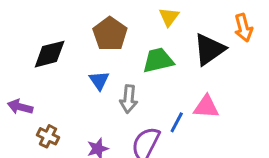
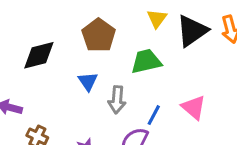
black triangle: (209, 49) -> (192, 31), moved
pink triangle: (206, 107) -> (194, 107), turned 36
blue line: (177, 122) -> (154, 115), moved

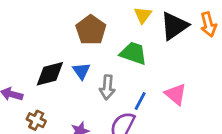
black diamond: (39, 55) -> (50, 74), moved
green trapezoid: (146, 61) -> (133, 53), turned 32

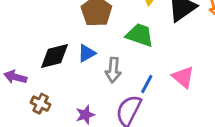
blue triangle: (81, 71) -> (87, 53), turned 36

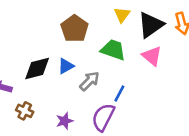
gray arrow: (113, 70) -> (89, 81), turned -140
pink triangle: (183, 77) -> (152, 56), moved

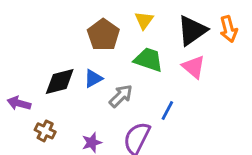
yellow triangle: (122, 15) -> (144, 20), moved
blue line: (119, 93) -> (167, 111), moved

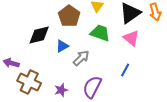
black diamond: (60, 81) -> (39, 35), moved
blue line: (167, 111) -> (125, 70), moved
brown cross: (45, 131) -> (29, 82), size x1.6

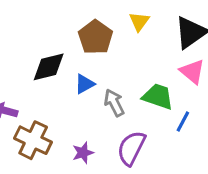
green trapezoid: (100, 33) -> (158, 97), moved
gray arrow: (81, 58) -> (114, 103), turned -72

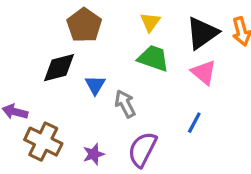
brown pentagon: (95, 37) -> (84, 25), moved
blue triangle: (85, 84) -> (95, 85), turned -30
green trapezoid: (158, 97) -> (153, 58), moved

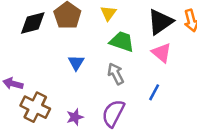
yellow triangle: (150, 22) -> (108, 13), moved
black diamond: (59, 68) -> (33, 23), moved
gray arrow: (125, 104) -> (116, 74), moved

